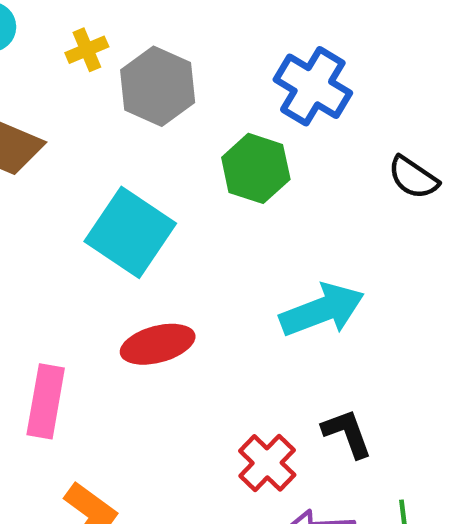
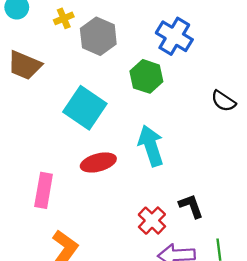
black semicircle: (413, 178) -> (223, 101), moved
cyan arrow: (322, 310) -> (151, 146), moved, turned -87

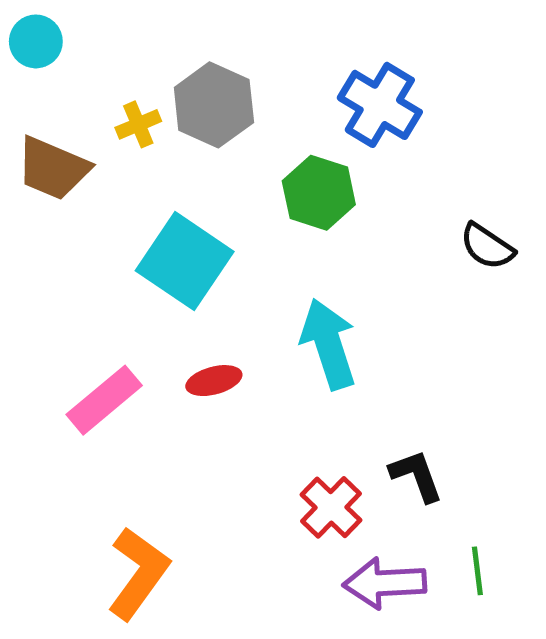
yellow cross: (64, 18) -> (138, 124), moved
red ellipse: (98, 162) -> (214, 381), size x0.7
pink rectangle: (44, 190) -> (104, 400), moved, turned 40

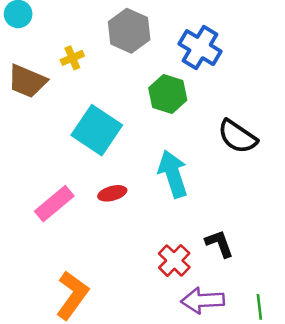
gray hexagon: (214, 105) -> (129, 31), moved
black semicircle: (487, 246) -> (237, 137), moved, size x1.4
green line: (477, 571) -> (259, 307), moved

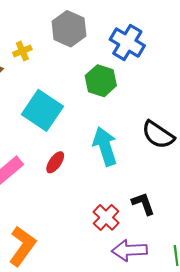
black semicircle: (237, 137) -> (158, 135), moved
red ellipse: (112, 193) -> (55, 162), turned -40

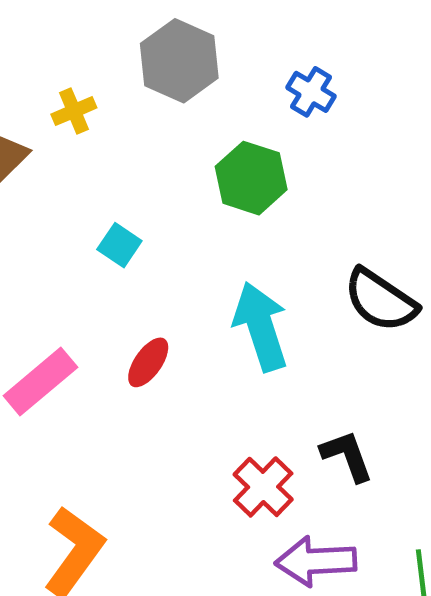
blue cross: (127, 43) -> (311, 92), size x0.6
cyan square: (42, 110) -> (119, 245), size x0.5

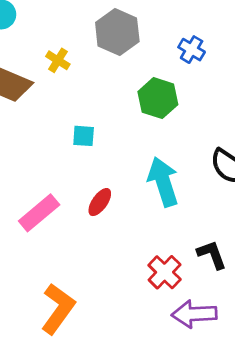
yellow cross: (74, 111) -> (58, 60), turned -35
cyan square: (119, 245) -> (84, 136), turned -30

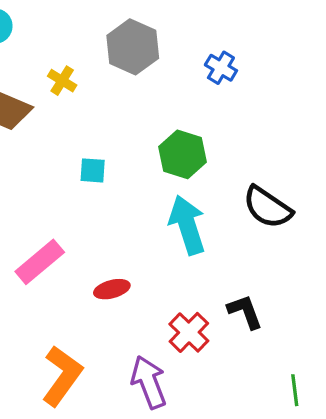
green hexagon: (158, 98) -> (182, 154), moved
red ellipse: (100, 202) -> (112, 289), moved, turned 40
purple arrow: (194, 314) -> (149, 382), moved, turned 72

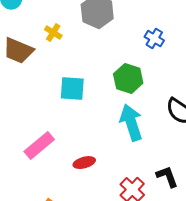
blue cross: (221, 68) -> (154, 39), moved
cyan square: (93, 170) -> (72, 89), size x1.5

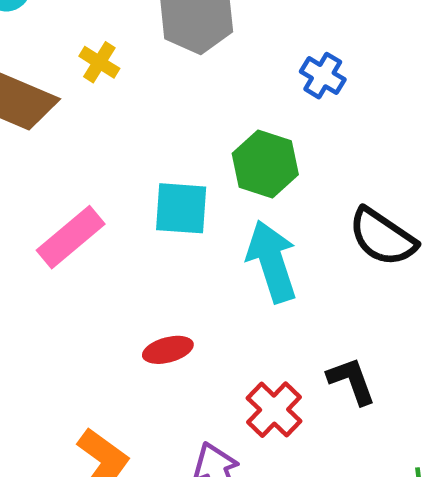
cyan square: (72, 89) -> (181, 208), moved
pink rectangle: (39, 146) -> (71, 237), moved

